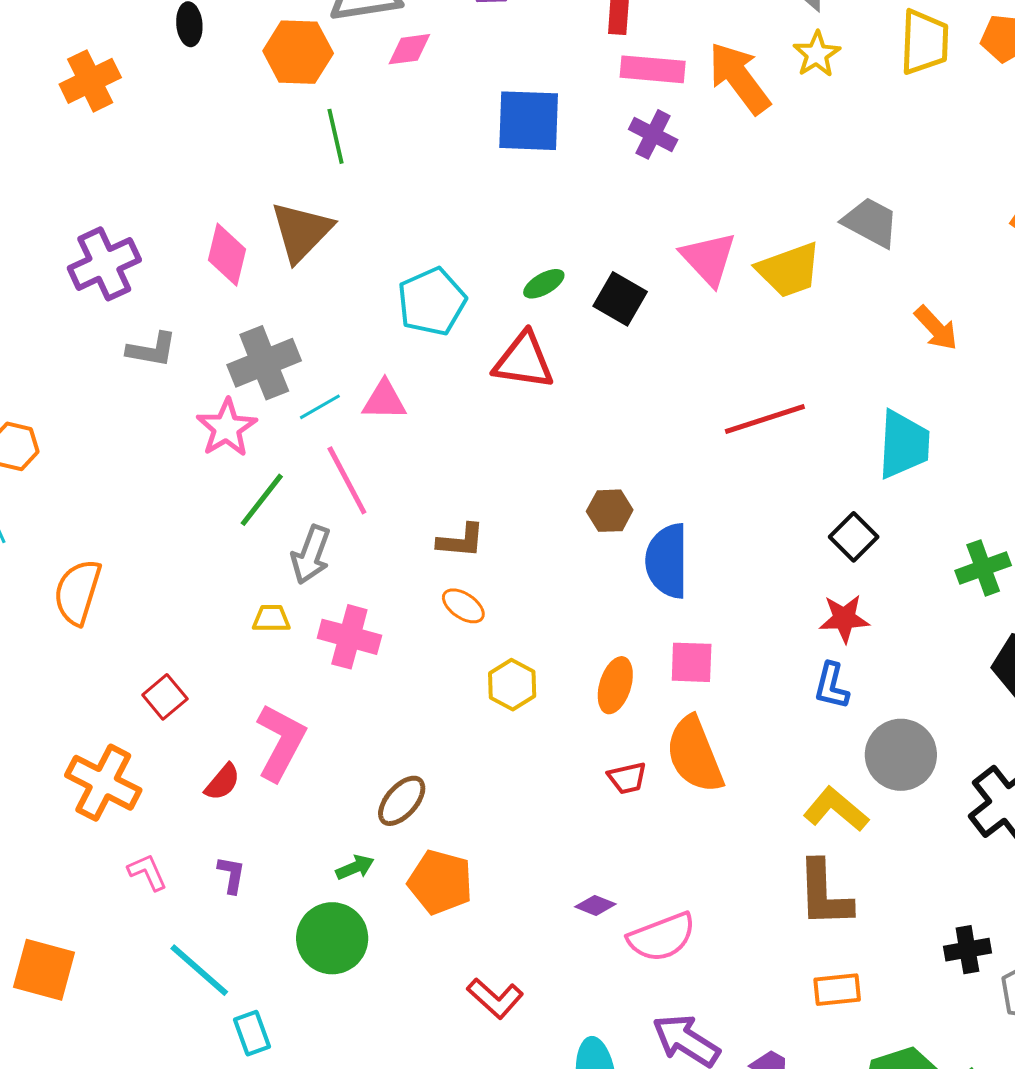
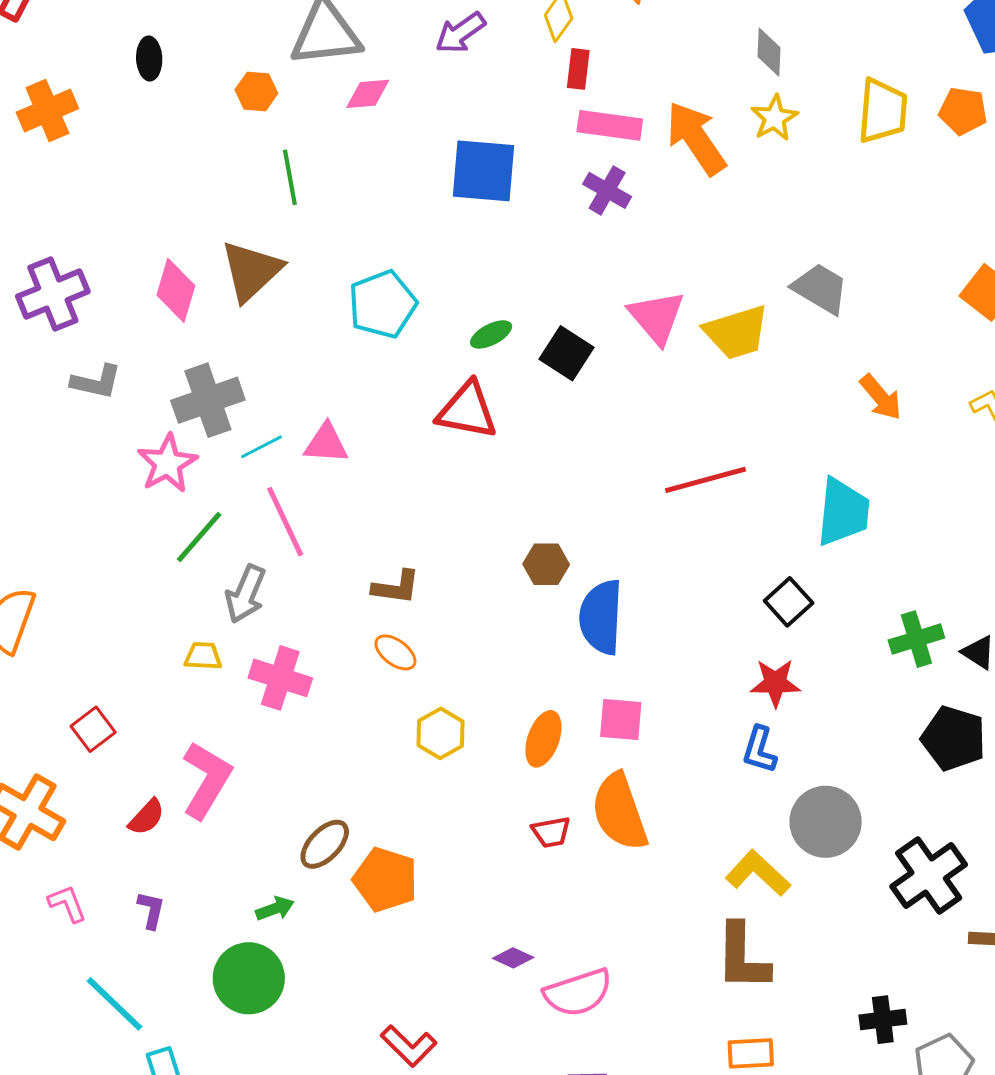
orange hexagon: (298, 52) -> (256, 92), size x0.6
cyan pentagon: (432, 302) -> (383, 304), moved
orange pentagon: (440, 882) -> (385, 880), moved

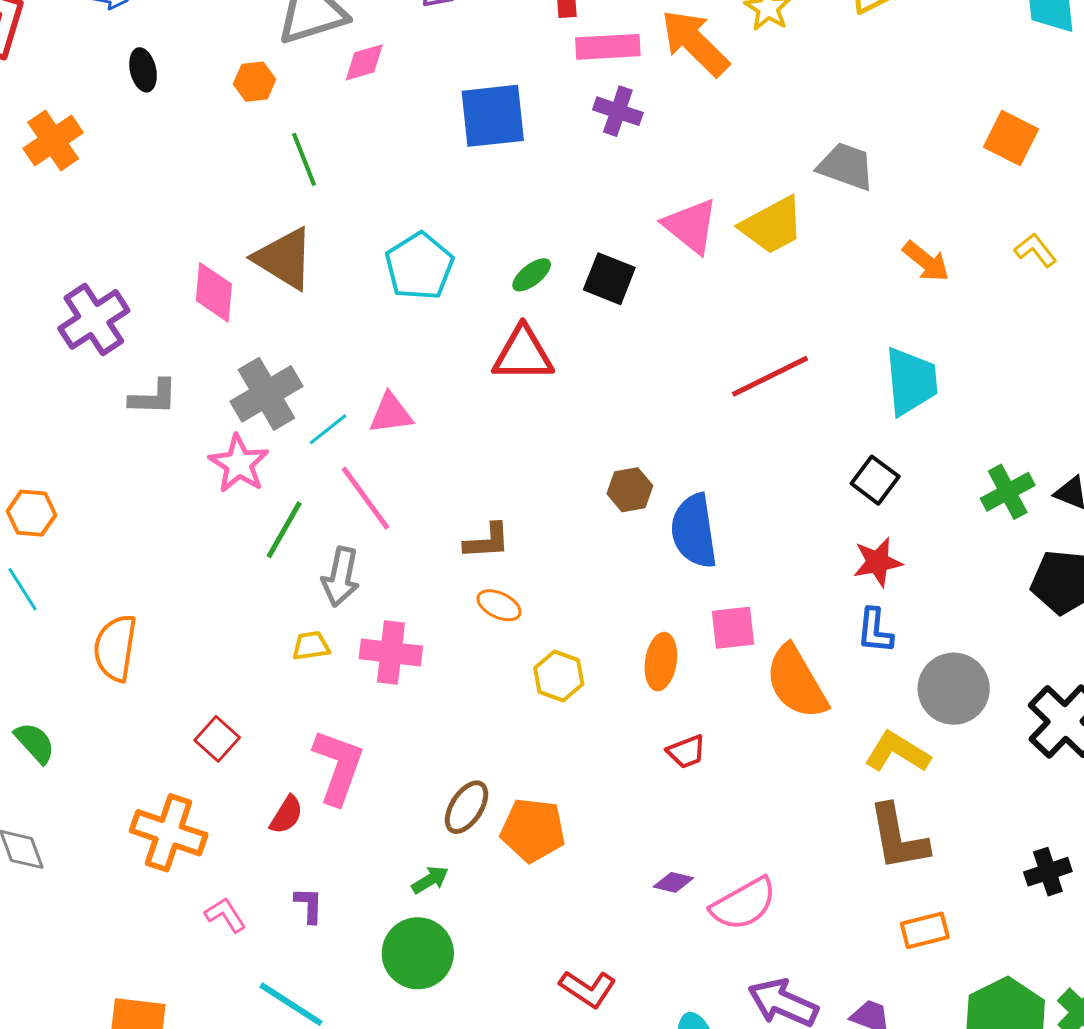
brown triangle: (251, 271) -> (284, 259), turned -34
orange semicircle: (619, 812) -> (796, 682), moved

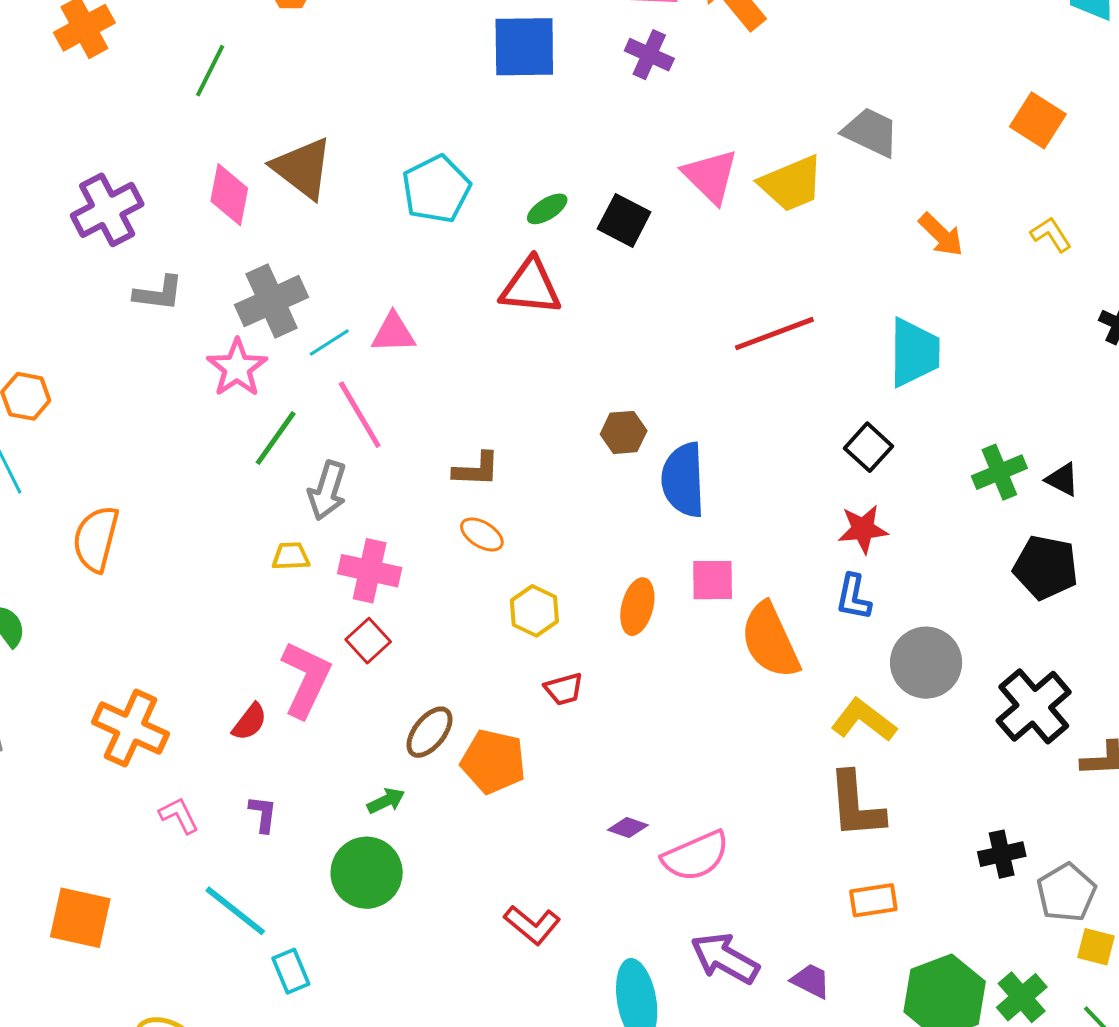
green line: (304, 159) -> (210, 71), moved, turned 42
red square: (217, 739) -> (368, 641), moved
red trapezoid: (686, 752) -> (564, 689), moved

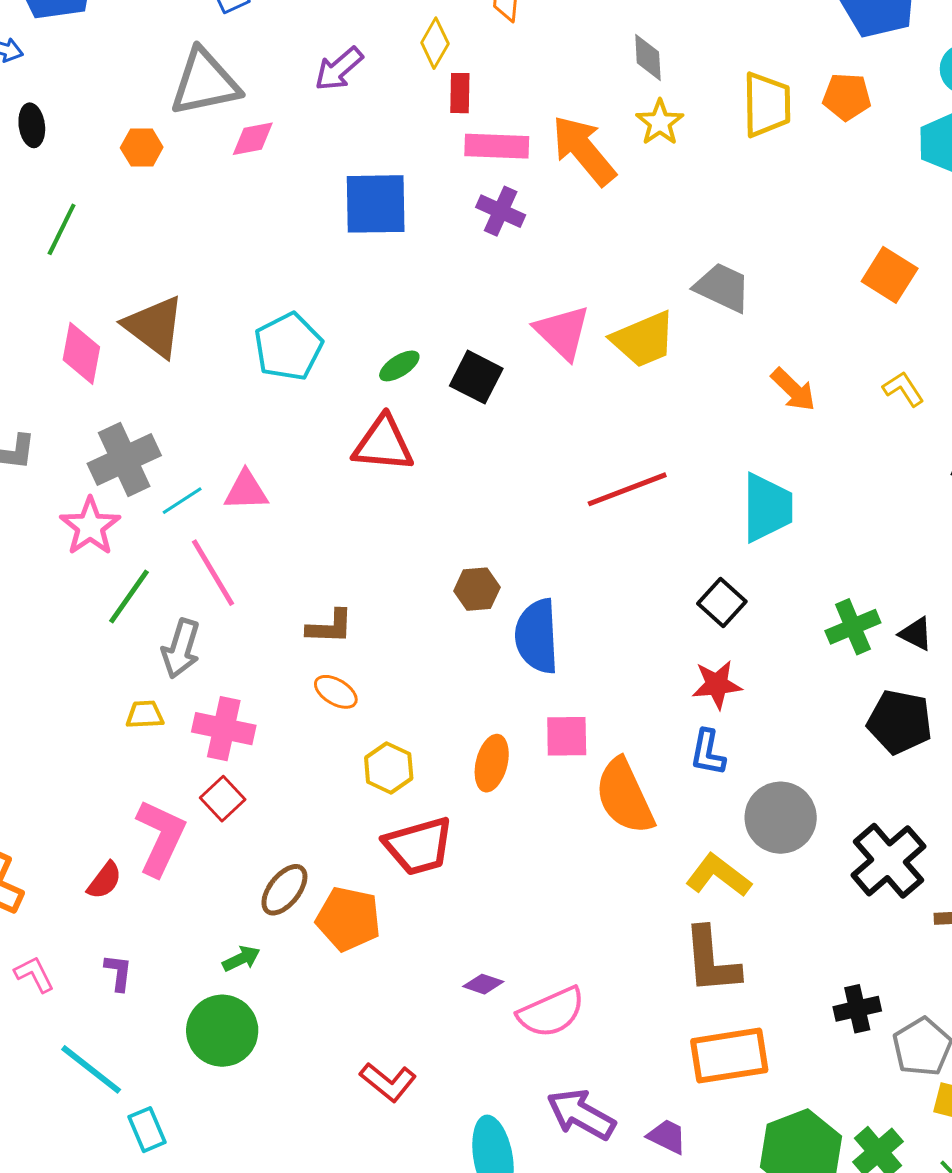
red trapezoid: (564, 689) -> (419, 846), size x1.8
orange rectangle: (873, 900) -> (729, 1056), size x1.6

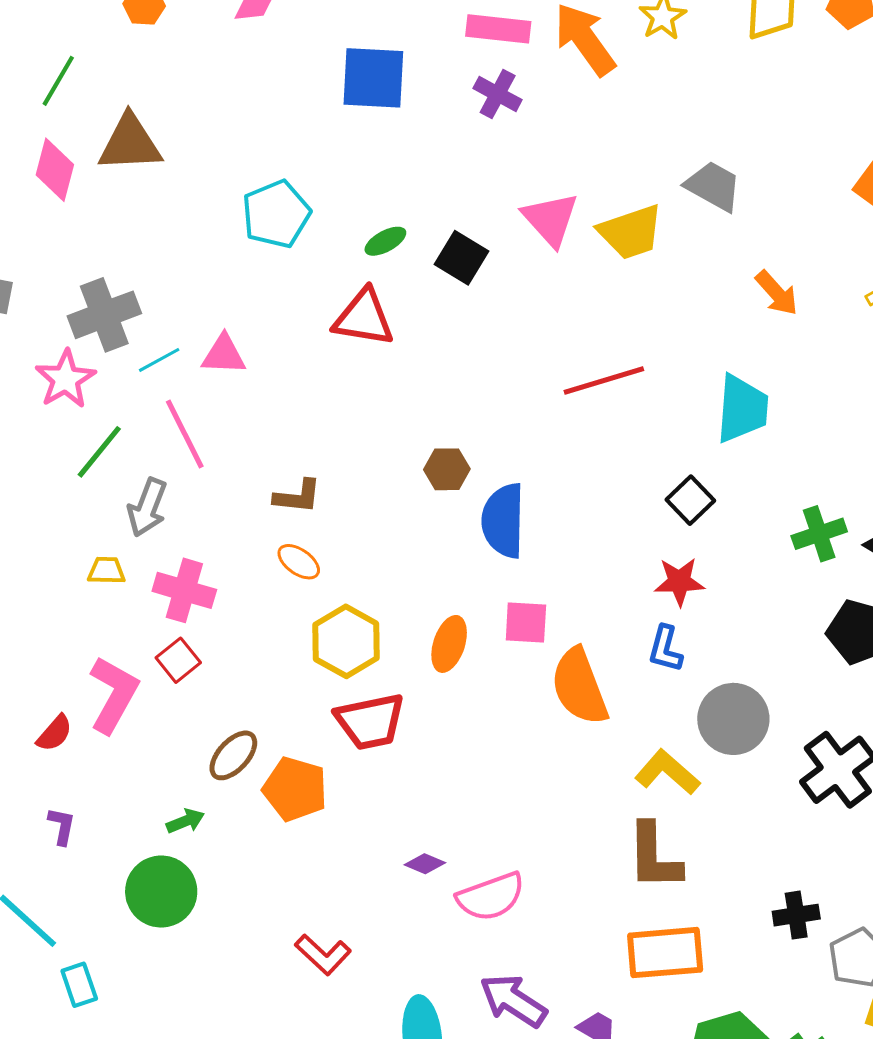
brown triangle: (154, 327) -> (130, 143), moved, turned -44
pink diamond: (81, 353) -> (55, 170), moved
yellow hexagon: (389, 768) -> (346, 641), size x1.4

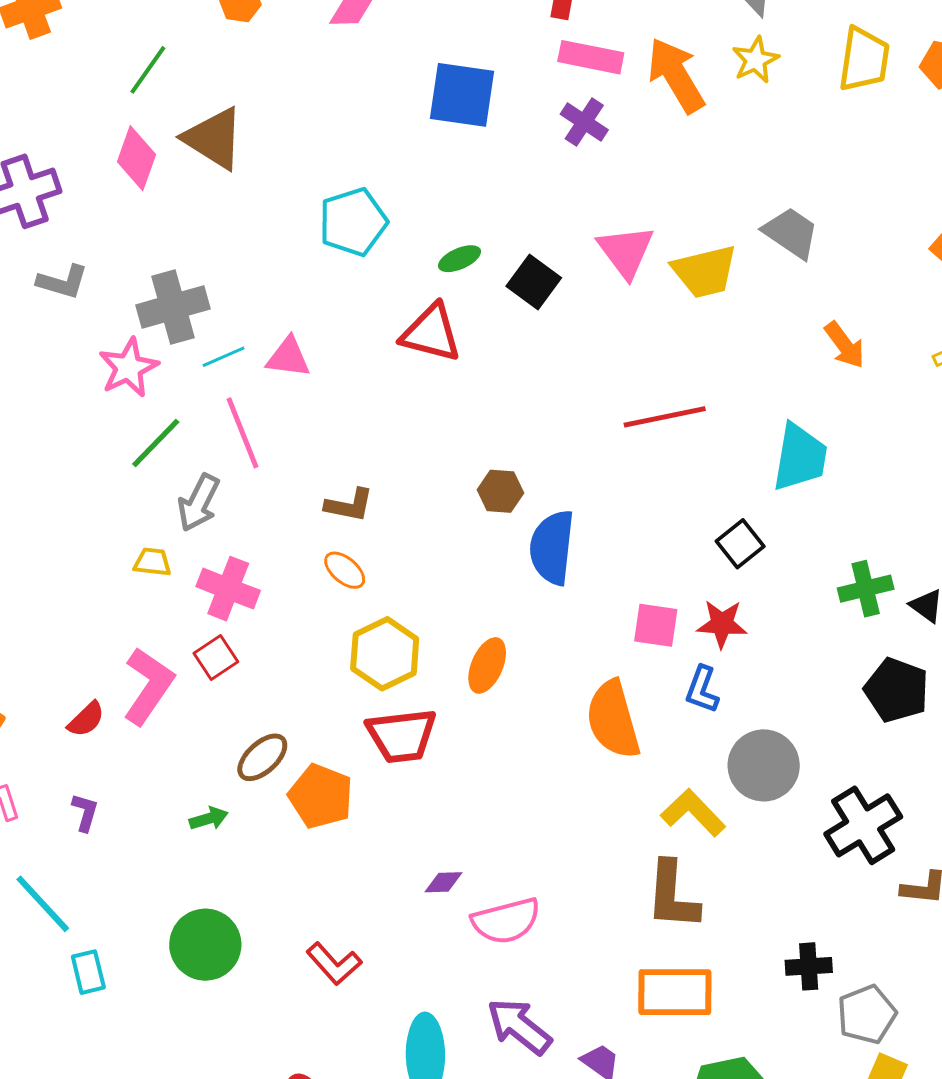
brown triangle: (130, 143) -> (214, 138), turned 30
pink square: (526, 623) -> (656, 625), moved
purple diamond: (425, 864) -> (444, 882), turned -30
green circle: (161, 892) -> (205, 945), moved

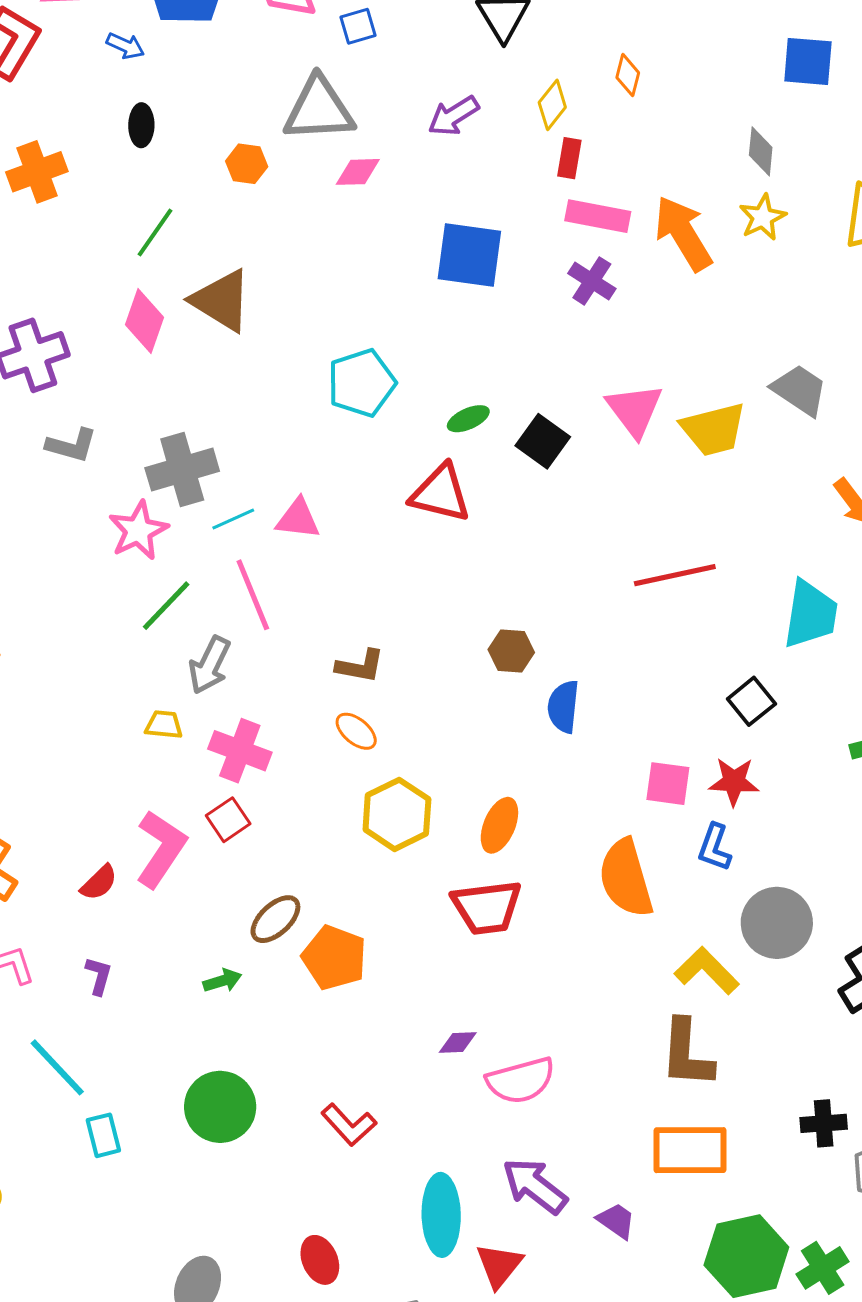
blue semicircle: (552, 547) -> (563, 707), size x0.7
red trapezoid: (402, 736) -> (487, 907), moved

